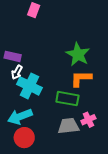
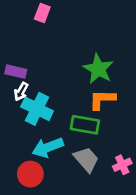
cyan arrow: (20, 116) -> (48, 147), moved
pink cross: (88, 120) -> (122, 165), moved
gray trapezoid: (68, 126) -> (86, 159), turned 55

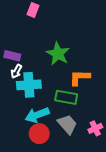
green star: (98, 69) -> (58, 54), moved
cyan cross: (37, 109) -> (29, 85), turned -30
red circle: (30, 174) -> (39, 134), moved

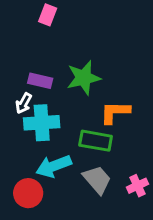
green star: (58, 54) -> (84, 78), turned 30
purple rectangle: (12, 56) -> (40, 81), moved
red circle: (39, 134) -> (28, 193), moved

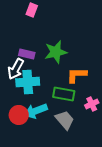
white arrow: (24, 103) -> (16, 69), size x1.5
pink cross: (137, 186) -> (92, 104), moved
red circle: (28, 193) -> (19, 115), moved

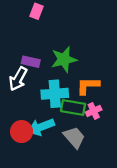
cyan cross: (28, 82) -> (55, 94), moved
pink cross: (92, 104) -> (94, 111), moved

